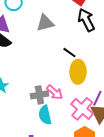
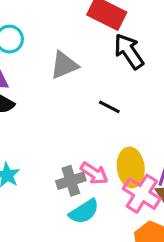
yellow ellipse: (78, 72) -> (131, 167), moved
cyan semicircle: (45, 115) -> (84, 212), turned -102

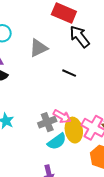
yellow ellipse: (131, 167) -> (74, 130), moved

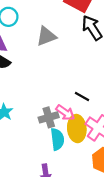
black line: (69, 73) -> (82, 96), moved
cyan semicircle: (57, 141) -> (57, 139), turned -66

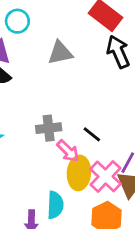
gray cross: (49, 117) -> (49, 128), moved
cyan semicircle: (57, 139) -> (55, 205), moved

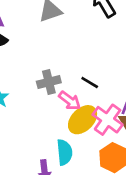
yellow ellipse: (79, 173) -> (83, 120), turned 48

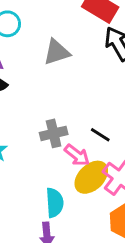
cyan semicircle: (65, 152) -> (55, 203), moved

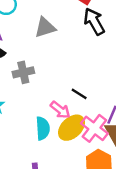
gray cross: (54, 133) -> (23, 72), moved
cyan semicircle: (55, 203) -> (43, 128), moved

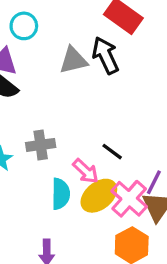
black arrow: (94, 21) -> (106, 55), moved
gray cross: (23, 72) -> (41, 145), moved

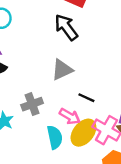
gray triangle: (73, 60) -> (62, 70), moved

